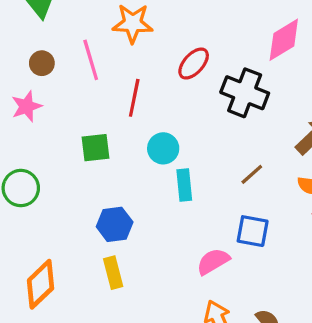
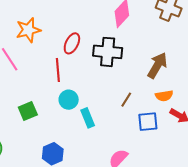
red line: (134, 98) -> (58, 70), moved
blue square: (253, 231) -> (148, 122), moved

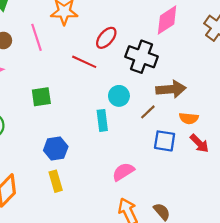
brown arrow: (157, 65) -> (171, 89), moved, turned 40
red line: (58, 70) -> (84, 62), turned -75
cyan circle: (69, 100) -> (119, 96), moved

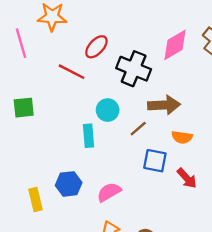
pink diamond: (167, 20) -> (175, 45), moved
red arrow: (199, 143) -> (187, 178), moved
blue hexagon: (56, 148) -> (69, 184), moved

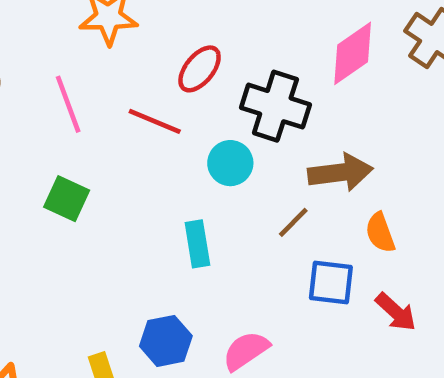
pink line: (21, 43) -> (68, 104), moved
green square: (24, 108) -> (67, 199), turned 35
cyan circle: (108, 110) -> (230, 163), moved
orange semicircle: (182, 137) -> (380, 233), turned 66

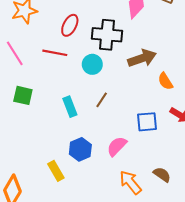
brown line: (293, 222) -> (102, 100), moved
cyan rectangle: (197, 244) -> (70, 107), moved
blue square: (331, 282) -> (147, 122), moved

